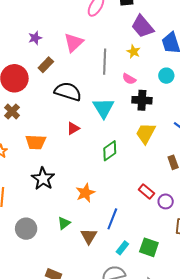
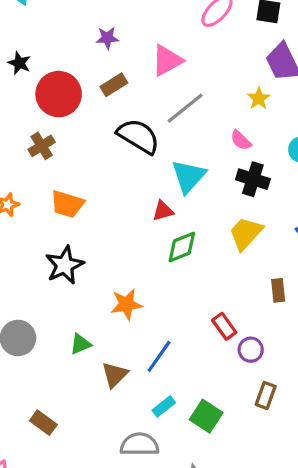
gray line: (105, 62) -> (185, 108), moved, turned 35
red triangle: (73, 128) -> (163, 211), moved

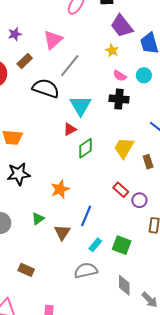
pink semicircle: (241, 140) -> (120, 76), moved
yellow trapezoid: (246, 233) -> (124, 148), moved
black star: (65, 265) -> (19, 174), turned 30

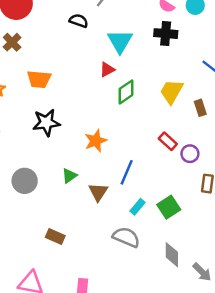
black semicircle: (46, 88) -> (79, 21), size x0.6
green square: (122, 245) -> (169, 207), turned 36
gray semicircle: (86, 270) -> (126, 237), turned 35

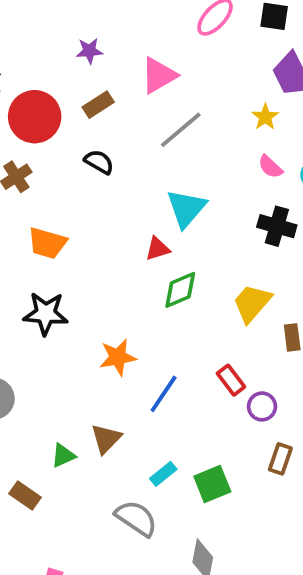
black semicircle: (79, 21) -> (99, 162), moved
black cross: (166, 34) -> (277, 226), moved
blue line: (127, 172) -> (164, 394), moved
green triangle: (69, 176) -> (63, 455), moved

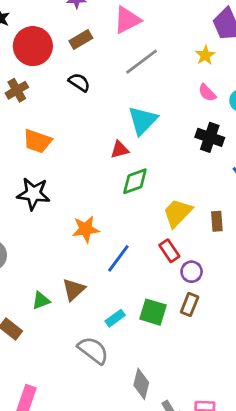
yellow trapezoid: (252, 303) -> (178, 213), moved
brown rectangle: (280, 459) -> (190, 304), moved
green square: (212, 484) -> (153, 312), moved, turned 36

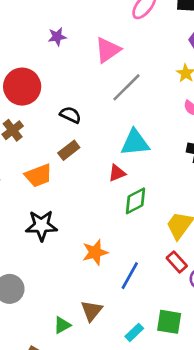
brown rectangle: (81, 40) -> (69, 150), moved
cyan triangle: (143, 120) -> (135, 143), turned 48
orange trapezoid: (37, 141) -> (38, 175), turned -32

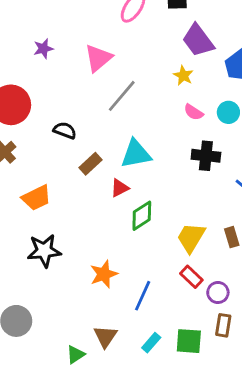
brown rectangle: (69, 150) -> (91, 164), moved
cyan rectangle: (134, 332) -> (151, 343), moved

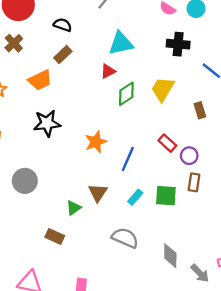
brown rectangle: (91, 164) -> (63, 55), moved
yellow trapezoid: (191, 238) -> (163, 89), moved

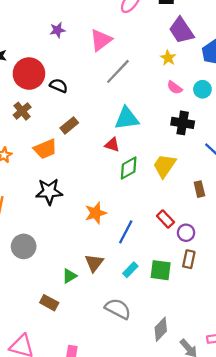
black semicircle: (63, 25) -> (59, 86), moved
red triangle: (108, 71) -> (112, 145), turned 42
gray diamond: (170, 256) -> (161, 329), turned 40

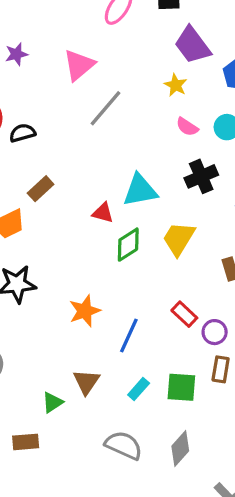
black semicircle: (59, 86) -> (22, 133), turned -36
cyan triangle: (127, 118) -> (140, 190), moved
black cross: (183, 123) -> (201, 176), turned -30
brown rectangle: (49, 303) -> (26, 442), turned -30
gray diamond: (161, 329) -> (180, 449), moved

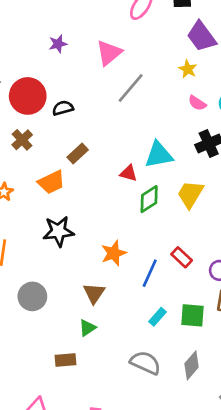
red rectangle: (184, 314) -> (182, 257), moved
brown triangle: (86, 382) -> (94, 293), moved

